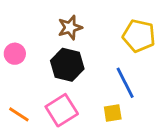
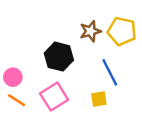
brown star: (70, 28) -> (90, 31), moved
pink circle: (15, 54) -> (13, 77), moved

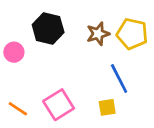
black hexagon: (59, 57) -> (48, 29), moved
pink circle: (13, 77) -> (14, 52), moved

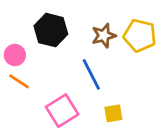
blue line: (119, 78) -> (91, 74), moved
orange line: (18, 109) -> (19, 81), moved

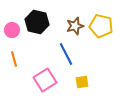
pink circle: (15, 55) -> (12, 30), moved
orange line: (19, 81) -> (14, 59), turned 42

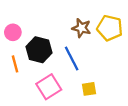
black hexagon: (37, 22) -> (39, 50), moved
brown star: (75, 26) -> (81, 28), turned 30

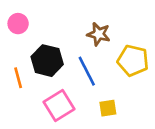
yellow pentagon: (110, 28) -> (133, 61), moved
pink circle: (13, 32) -> (18, 24), moved

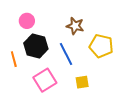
pink circle: (18, 24) -> (27, 21), moved

